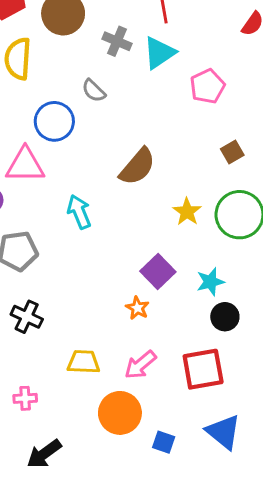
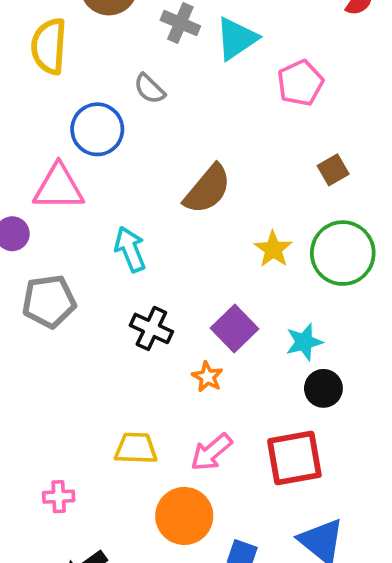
black cross: (27, 317) -> (151, 328), moved

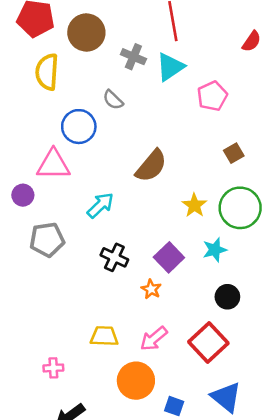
cyan arrow: (130, 249) -> (100, 205), turned 68
cyan star: (304, 342) -> (215, 250), moved
red square: (294, 458) -> (208, 343), turned -33

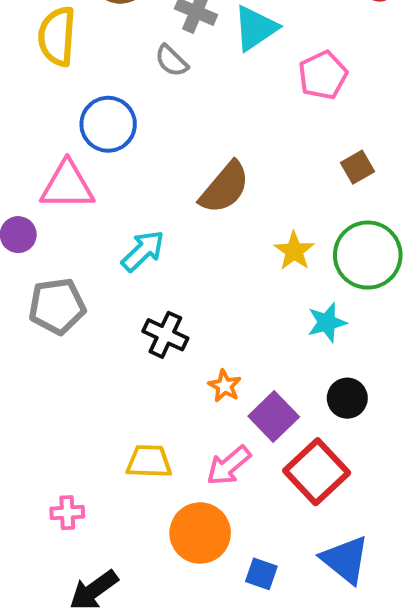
gray semicircle: (113, 100) -> (171, 61), moved
purple square: (169, 257) -> (274, 417), moved

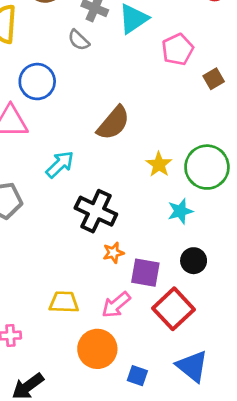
brown square: (357, 167) -> (214, 79), moved
black cross: (165, 335) -> (96, 211), moved, size x1.4
orange star: (225, 386) -> (113, 253), turned 30
purple square: (274, 417) -> (145, 273), turned -36

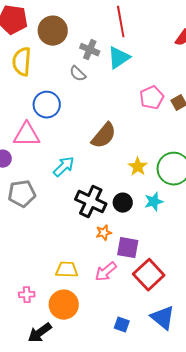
pink pentagon: (178, 49) -> (152, 98), moved
black circle: (194, 261) -> (123, 203), moved
orange circle: (97, 349) -> (64, 305), moved

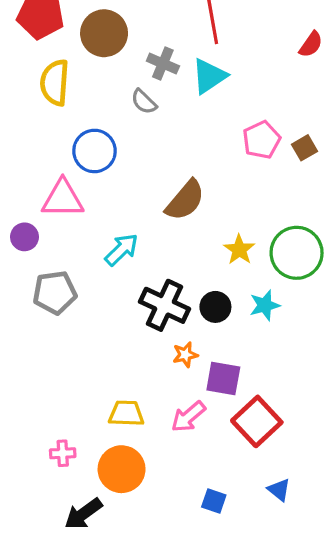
blue triangle: (163, 318) -> (279, 490), size x0.6

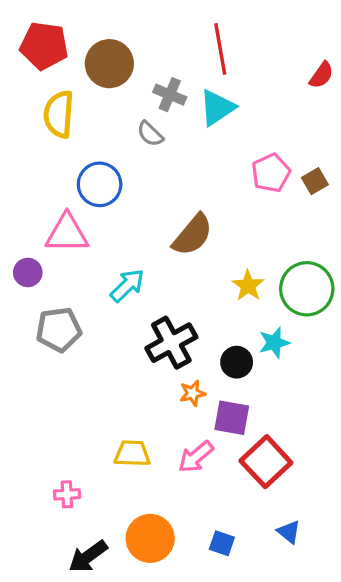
black cross: (164, 305) -> (171, 343), turned 36
black circle: (215, 307) -> (237, 362), moved
orange circle: (122, 469) -> (150, 538), moved

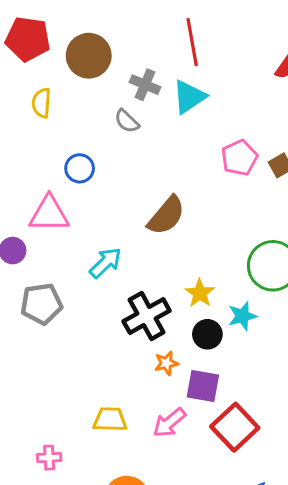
yellow semicircle: (59, 114) -> (42, 103), size x0.7
blue circle: (100, 184) -> (80, 168), size x0.7
yellow star: (248, 286) -> (200, 293), moved

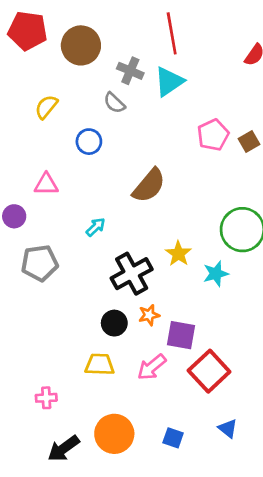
yellow semicircle: (42, 103) -> (46, 107), moved, turned 35
blue circle: (80, 168) -> (89, 142), moved
pink triangle: (49, 214) -> (46, 184), size x0.7
cyan arrow: (105, 263) -> (96, 227), size x0.7
black circle: (207, 334) -> (114, 323), moved

